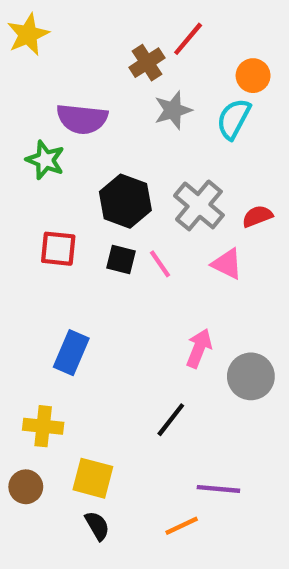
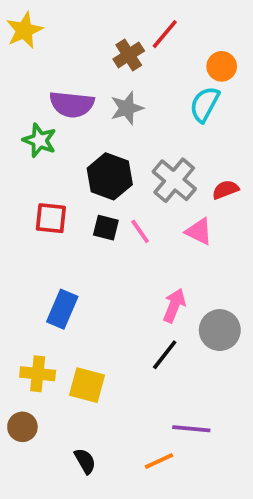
gray star: (173, 110) -> (127, 108), moved
black line: (171, 420) -> (165, 355), moved
yellow square: (93, 478) -> (87, 385), moved

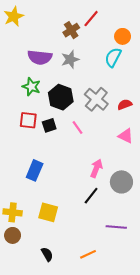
green star: (40, 140) -> (31, 87), moved
black square: (106, 228) -> (49, 125), moved, turned -32
pink triangle: (199, 231) -> (126, 136), moved
yellow cross: (38, 374) -> (13, 212), moved
purple line: (191, 429) -> (116, 227), moved

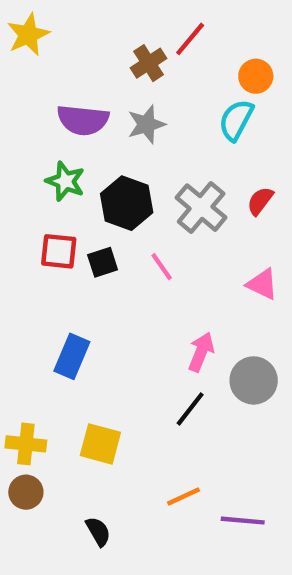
red semicircle: (125, 104) -> (260, 201), moved, turned -32
purple line: (116, 227) -> (243, 521), moved
orange line: (88, 254) -> (184, 496), moved

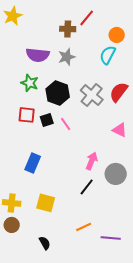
brown cross: (149, 63) -> (68, 29), turned 35
red semicircle: (260, 201) -> (119, 92), size x1.5
pink line: (162, 267) -> (66, 124), moved

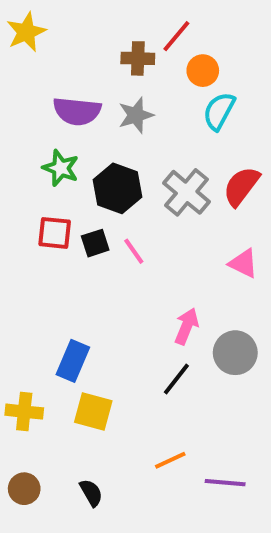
orange circle: (117, 35) -> (203, 71), moved
blue rectangle: (33, 163) -> (73, 361), moved
brown circle: (12, 225) -> (24, 489), moved

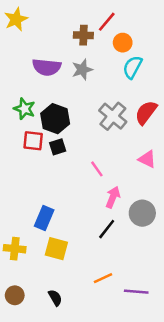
green star: (61, 168) -> (25, 109), moved
black hexagon: (118, 188) -> (55, 119), moved
pink line: (134, 251) -> (97, 169), moved

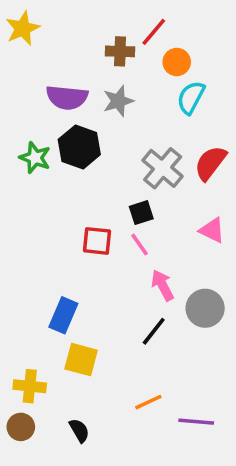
black hexagon: (55, 119) -> (79, 147), moved
red square: (33, 141) -> (97, 241), moved
black square: (58, 147) -> (141, 213), moved
pink arrow: (113, 197) -> (163, 285), turned -50
yellow cross: (15, 249) -> (30, 386), moved

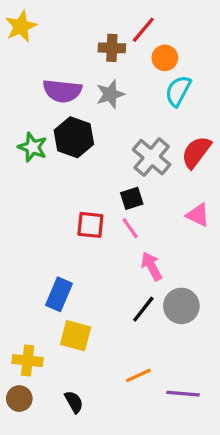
gray circle: (205, 308) -> (181, 306), moved

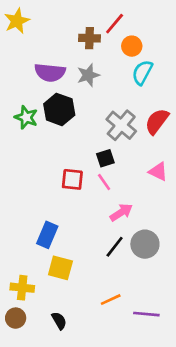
pink arrow: (152, 266) -> (121, 212), turned 85

